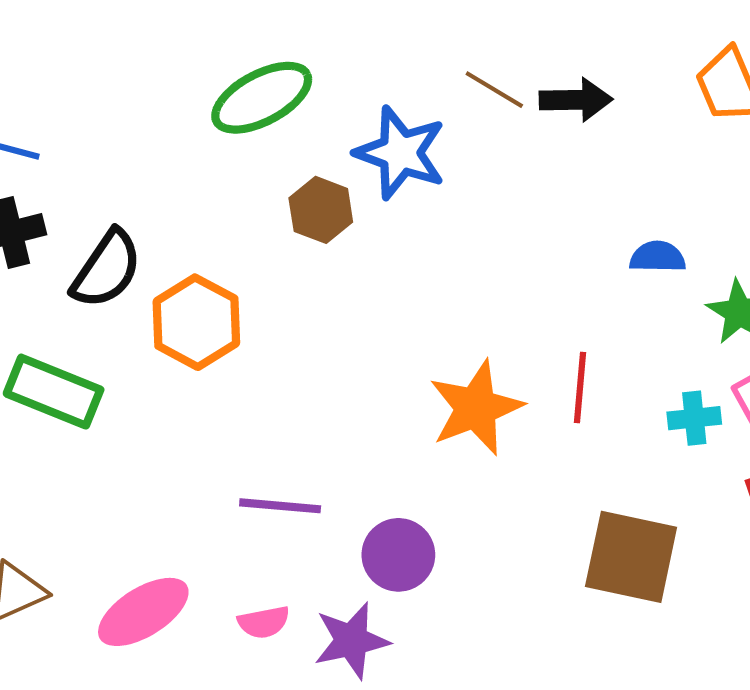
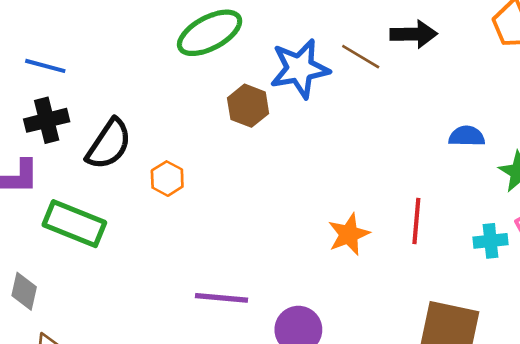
brown line: (494, 90) -> (361, 57), moved
blue star: (400, 153) -> (300, 69), turned -30
orange hexagon: (196, 322) -> (167, 179), size x0.6
orange star: (476, 408) -> (349, 234), size x0.7

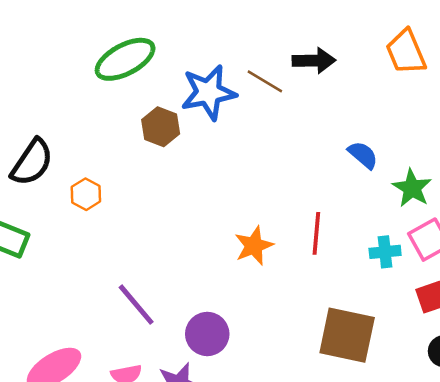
blue semicircle: (467, 136) -> (363, 155), turned 40
purple line: (222, 298) -> (136, 305), turned 45

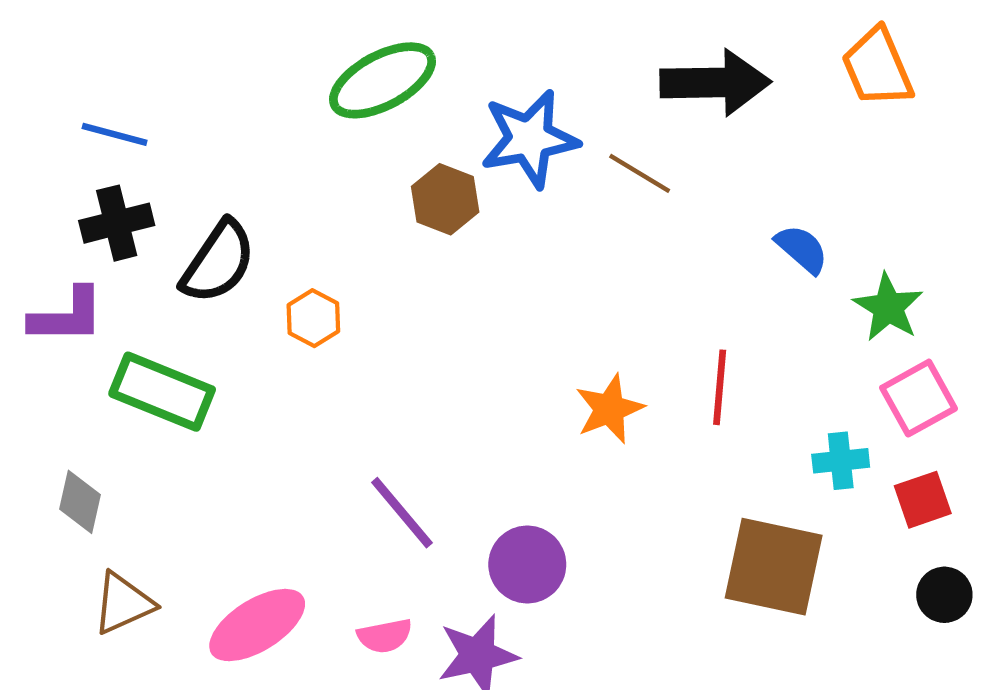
black arrow: (314, 61) -> (715, 83), size x1.4
brown line: (265, 81) -> (640, 173), moved
cyan cross: (385, 252) -> (841, 461), moved

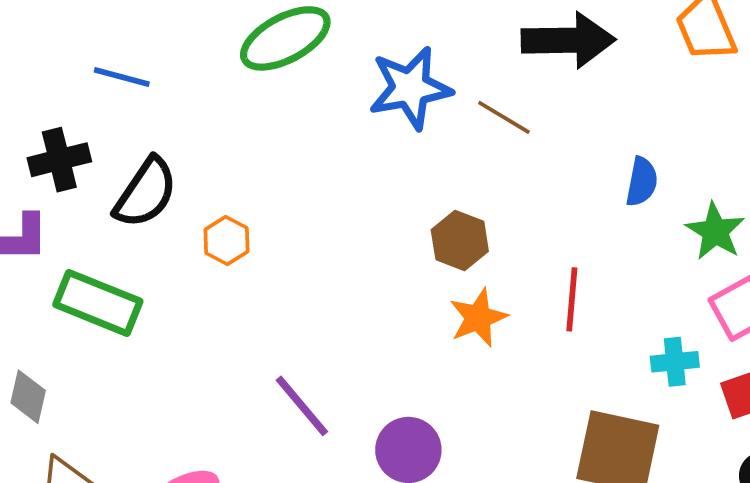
blue line: (115, 134) -> (122, 77), moved
brown hexagon: (445, 199) -> (460, 241), moved
blue semicircle: (802, 249) -> (642, 182), turned 60

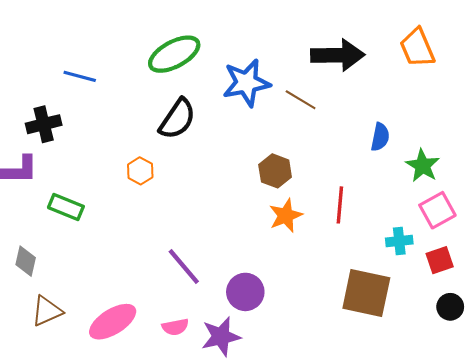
black semicircle: (146, 193) -> (177, 119), moved
green rectangle: (98, 303) -> (66, 207), size x0.7

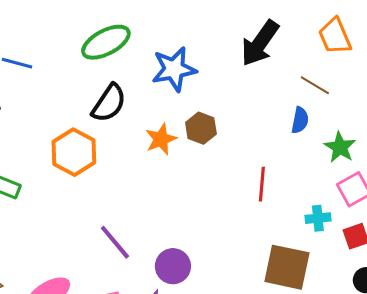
black arrow: (338, 55) -> (260, 43), turned 126
brown line: (301, 100) -> (315, 85), moved
orange hexagon: (140, 171) -> (74, 152), size x1.8
brown hexagon: (275, 171) -> (201, 128), moved
orange star: (286, 215) -> (161, 139), moved

